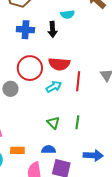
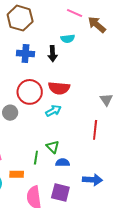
red line: (78, 81) -> (95, 130), moved
green line: (77, 122) -> (36, 158), moved
blue semicircle: (49, 149) -> (63, 163), moved

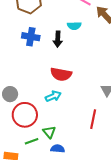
red circle: (30, 92) -> (25, 115), moved
green line: (36, 158) -> (32, 141), turned 56

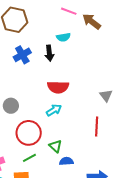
blue cross: (31, 37) -> (22, 55), turned -30
gray circle: (10, 94) -> (11, 106), moved
green line: (32, 141) -> (29, 158), moved

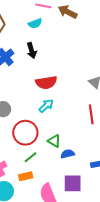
cyan semicircle: (63, 37) -> (35, 24), moved

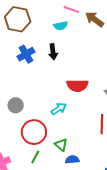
red semicircle: (46, 82) -> (77, 86), moved
green line: (31, 157) -> (35, 157), turned -32

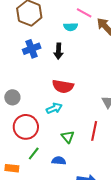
red semicircle: (77, 86) -> (63, 86), moved
green triangle: (61, 145) -> (68, 137), moved
green line: (35, 157) -> (34, 154), moved

